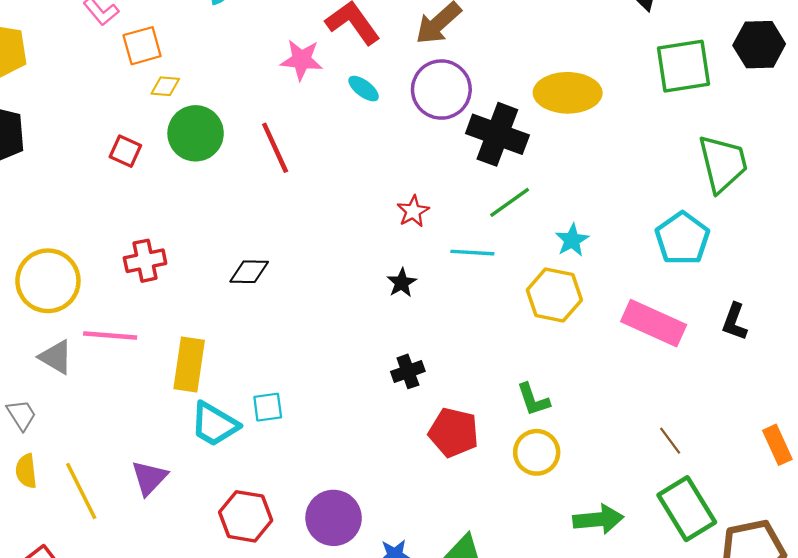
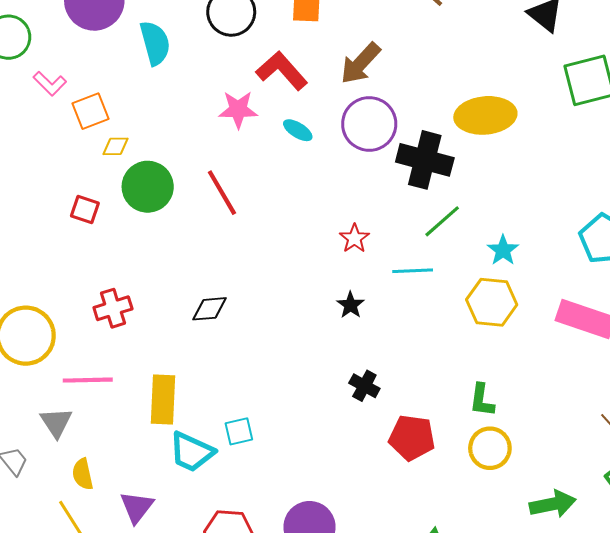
gray triangle: (56, 357) -> (56, 422), moved, turned 32
black cross: (408, 371) -> (364, 386), turned -36
green L-shape: (533, 400) -> (482, 400), turned 32
yellow semicircle: (26, 471) -> (83, 474), moved

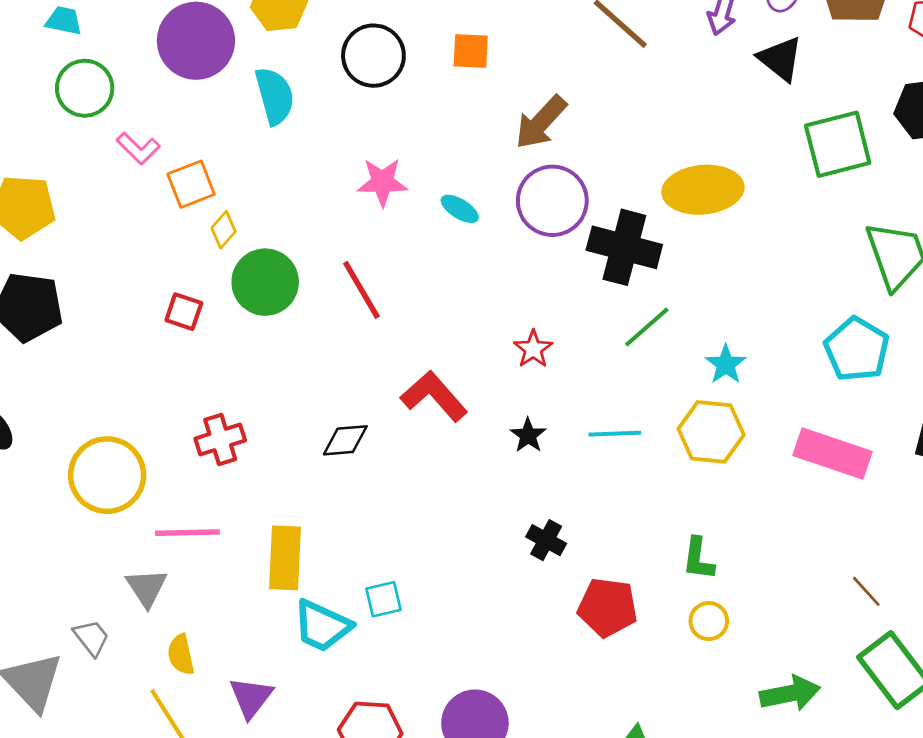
red L-shape: (282, 71) -> (434, 396), moved
yellow diamond: (116, 146) -> (224, 230), turned -48
cyan line: (413, 271) -> (615, 434), moved
yellow circle: (490, 448) -> (709, 621), size x0.7

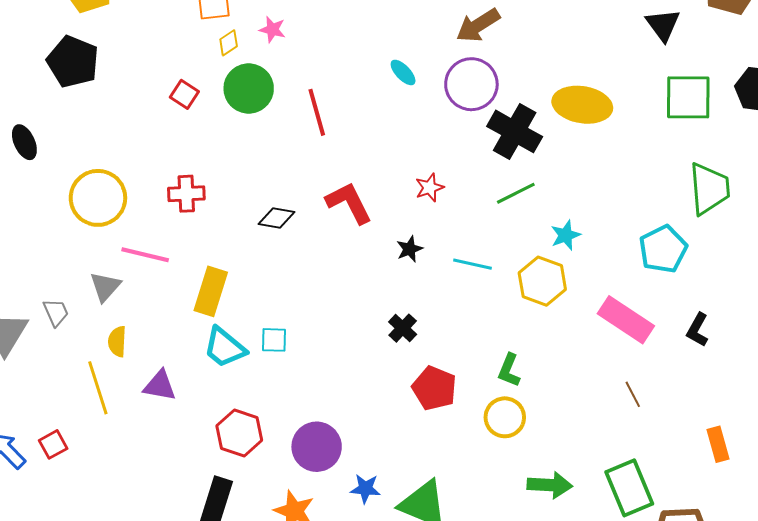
pink star: (382, 182) -> (272, 30), moved, size x0.7
brown line: (866, 591) -> (633, 394), moved
yellow circle: (709, 621) -> (505, 417), size x1.4
purple triangle: (251, 697) -> (160, 386), turned 48

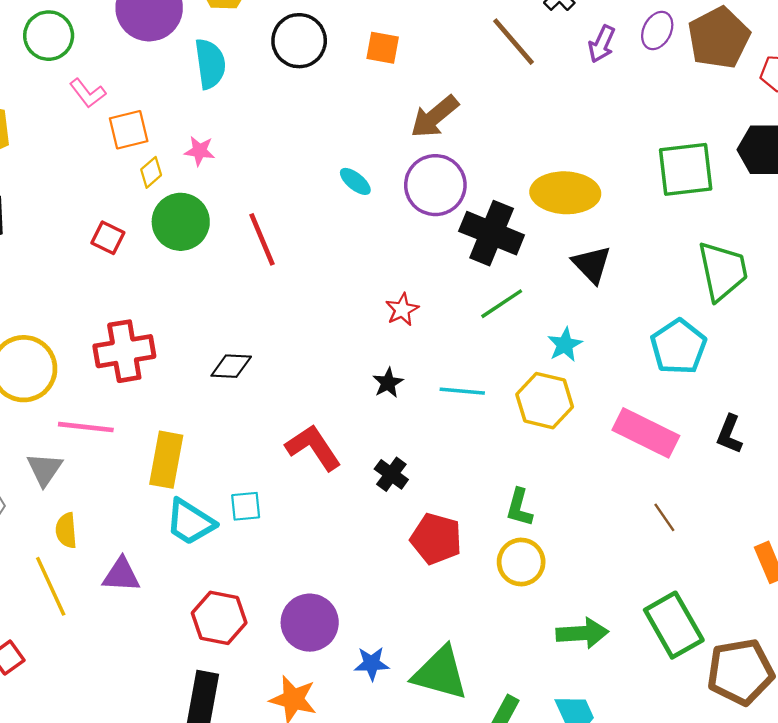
black triangle: (663, 25) -> (592, 264), moved
red cross: (186, 194) -> (124, 351), size x1.4
red L-shape: (349, 203) -> (313, 447), moved

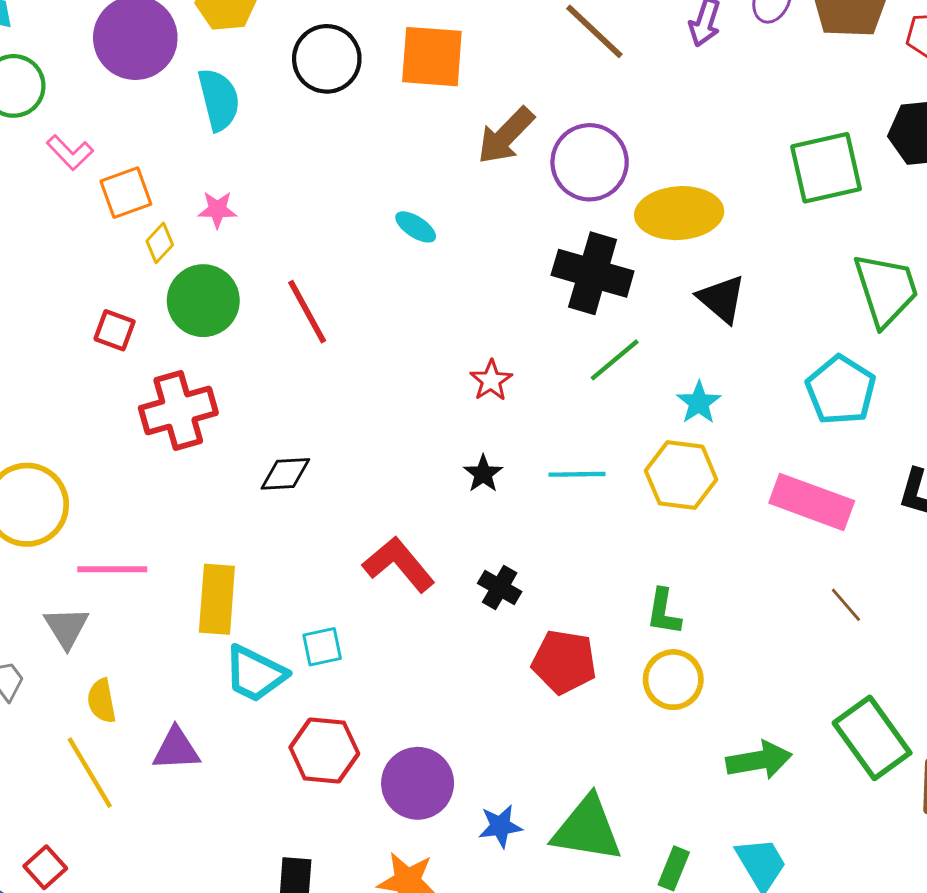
orange square: (383, 48) -> (432, 57), size x1.6
purple circle: (435, 185) -> (590, 162), moved
red cross: (124, 351) -> (178, 411), moved
red hexagon: (219, 618) -> (324, 750), moved

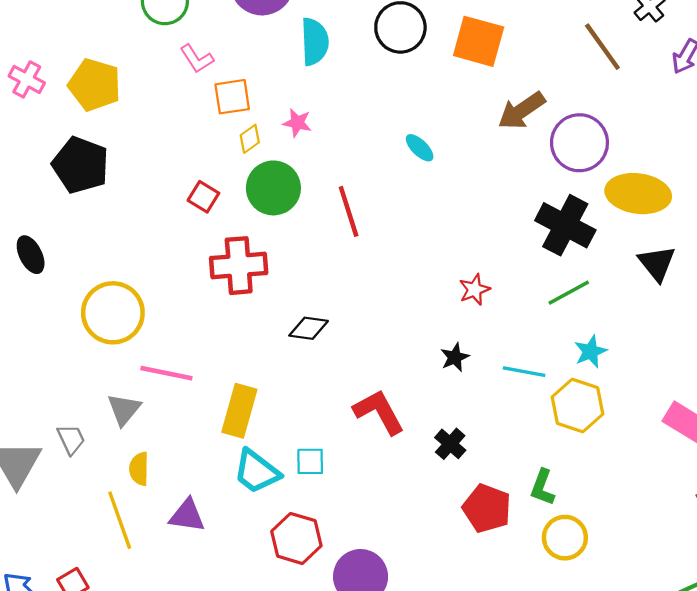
cyan ellipse: (416, 227) -> (420, 148), moved
cyan star: (699, 403) -> (591, 352), moved
yellow hexagon: (681, 475) -> (577, 405), moved
green L-shape: (664, 612) -> (542, 487), moved

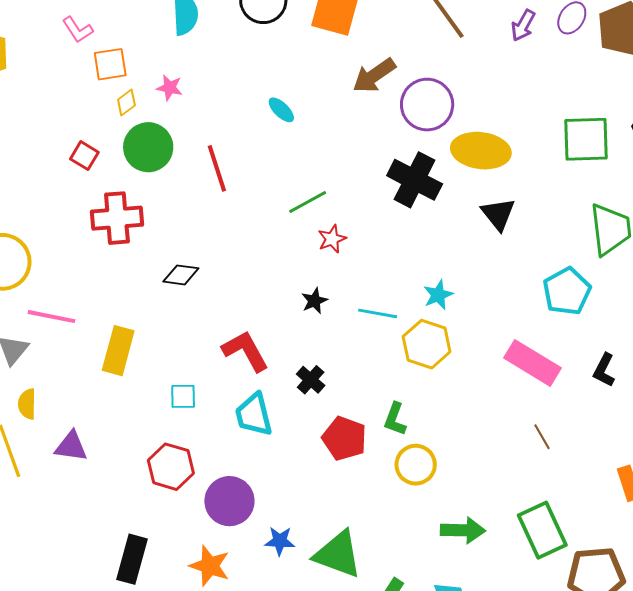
green line: (569, 293) -> (308, 202), moved
cyan trapezoid: (257, 472) -> (254, 415), moved, turned 39

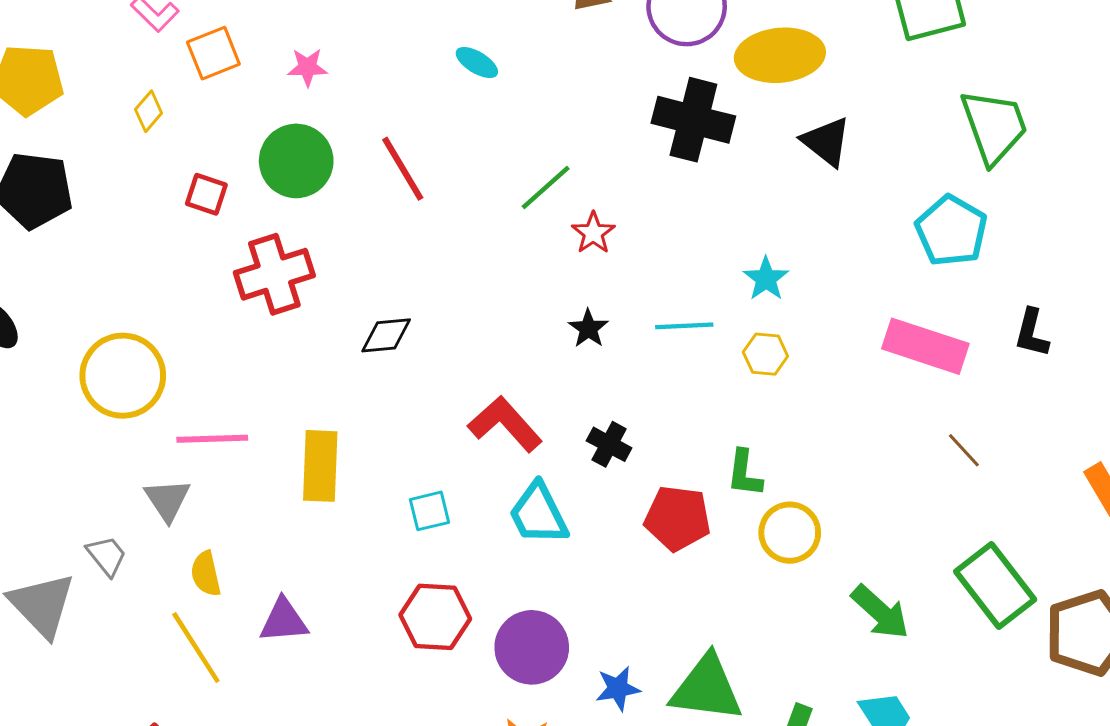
yellow diamond: (126, 103) -> (149, 111), moved
yellow hexagon: (427, 344) -> (765, 354), size x0.6
green arrow: (463, 530) -> (880, 612), turned 54

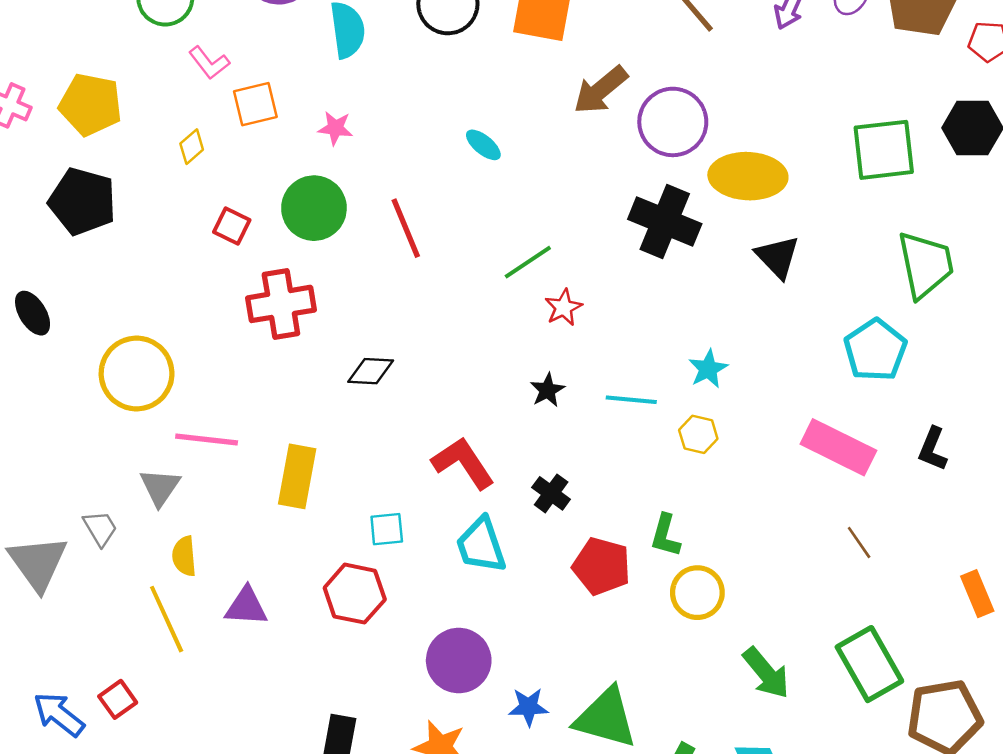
red hexagon: (435, 617) -> (355, 594), moved

